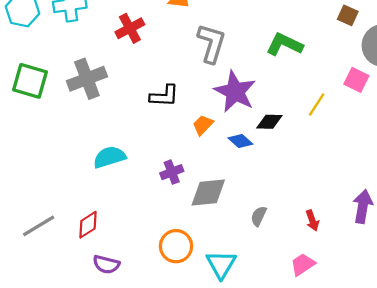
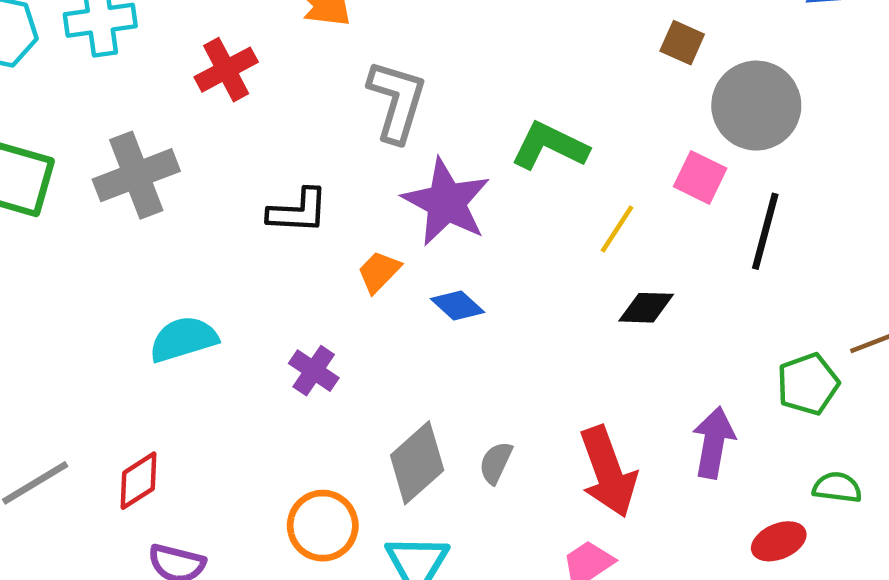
green L-shape: (284, 44) -> (550, 146), moved
black diamond: (269, 122) -> (646, 308), moved
purple cross: (172, 172) -> (314, 371), turned -35
gray diamond: (208, 193) -> (417, 463), moved, turned -36
red arrow: (312, 220) -> (608, 472), size x2.0

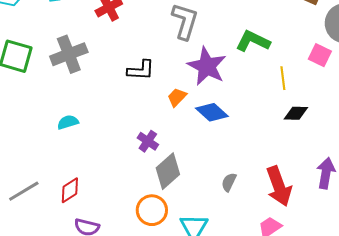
yellow line: (617, 229) -> (283, 78), turned -40
blue diamond: (458, 305) -> (212, 112), size x1.4
cyan semicircle: (183, 339) -> (68, 122), moved, size x0.7
gray diamond: (417, 463) -> (168, 171), moved

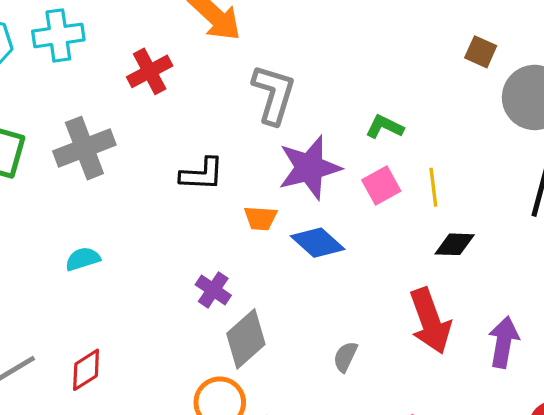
green L-shape: (253, 41) -> (385, 127), size x0.7
pink square: (320, 55) -> (381, 186), moved, turned 35
purple star: (207, 66) -> (309, 168), turned 30
orange trapezoid: (177, 97) -> (261, 218), turned -130
red arrow: (279, 186) -> (430, 321), moved

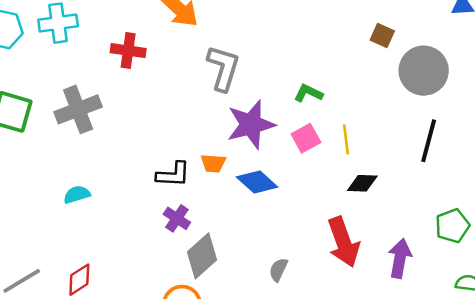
red cross: (150, 71) -> (128, 51), turned 36
black L-shape: (202, 174) -> (173, 175), moved

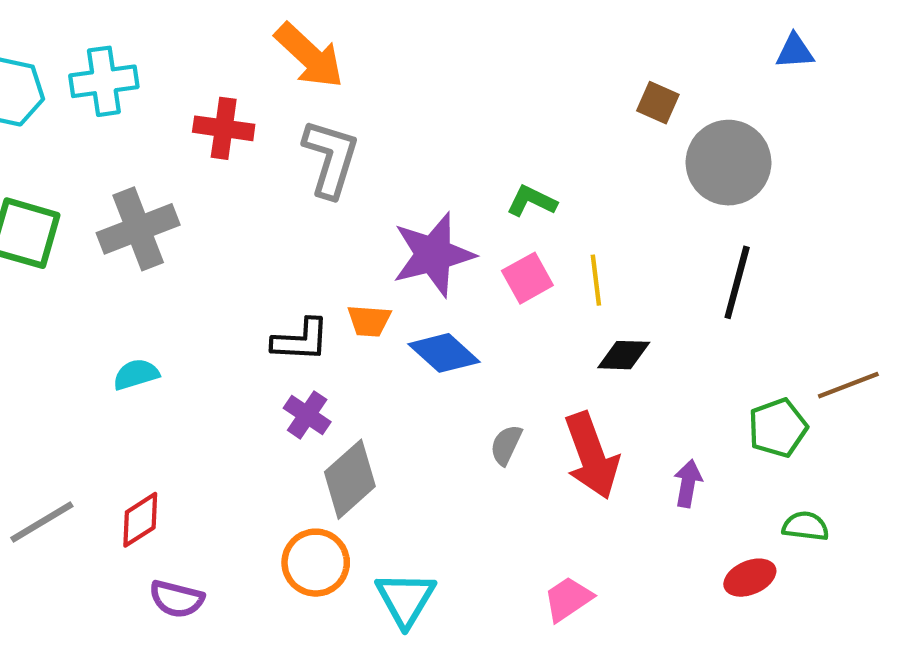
gray L-shape: (223, 68) -> (331, 158), moved
purple arrow: (400, 258) -> (688, 483), size x0.7
gray semicircle: (278, 270) -> (506, 445), moved

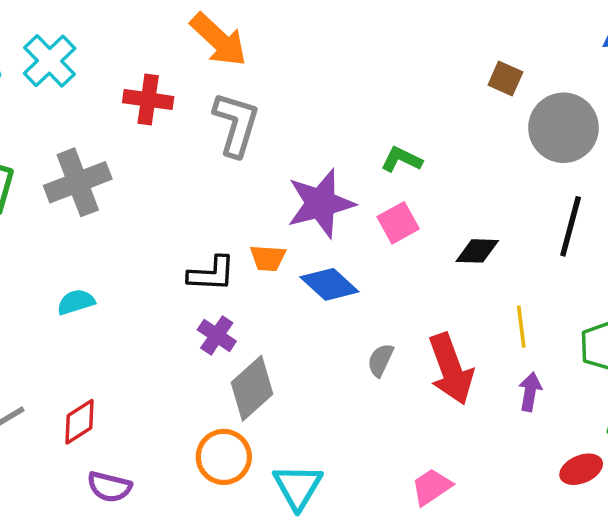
cyan cross: (104, 81) -> (50, 61), turned -36
yellow line: (596, 280) -> (521, 327), moved
black diamond: (624, 355) -> (477, 251), moved

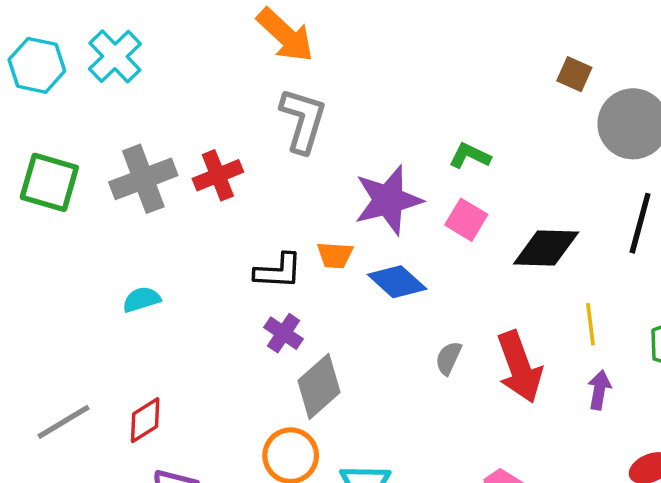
red cross: (148, 100) -> (218, 175), moved, turned -30
pink square: (398, 223) -> (466, 220), turned -30
black diamond: (477, 251) -> (546, 248), size x1.5

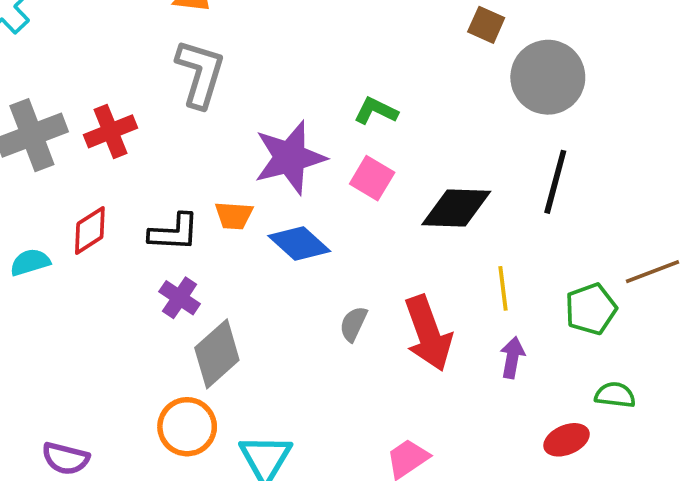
red diamond: (145, 420) -> (90, 230), moved

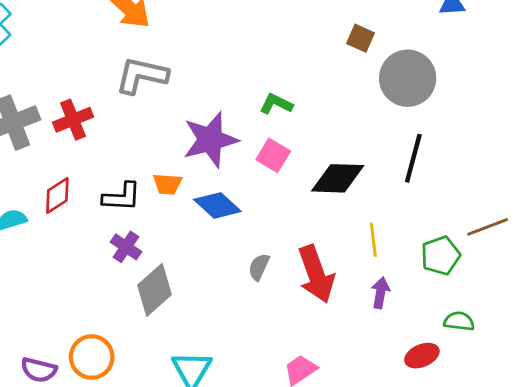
gray L-shape: (200, 73) -> (142, 75), turned -94
orange circle: (187, 427) -> (92, 357), moved

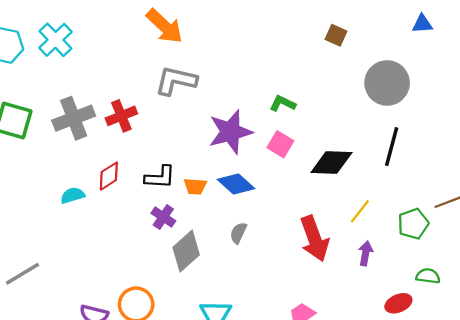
brown square: (360, 38) -> (336, 35), moved
orange trapezoid: (167, 184) -> (195, 186), moved
yellow line: (373, 240) -> (360, 211), turned 45
gray semicircle: (259, 267) -> (238, 233), moved

